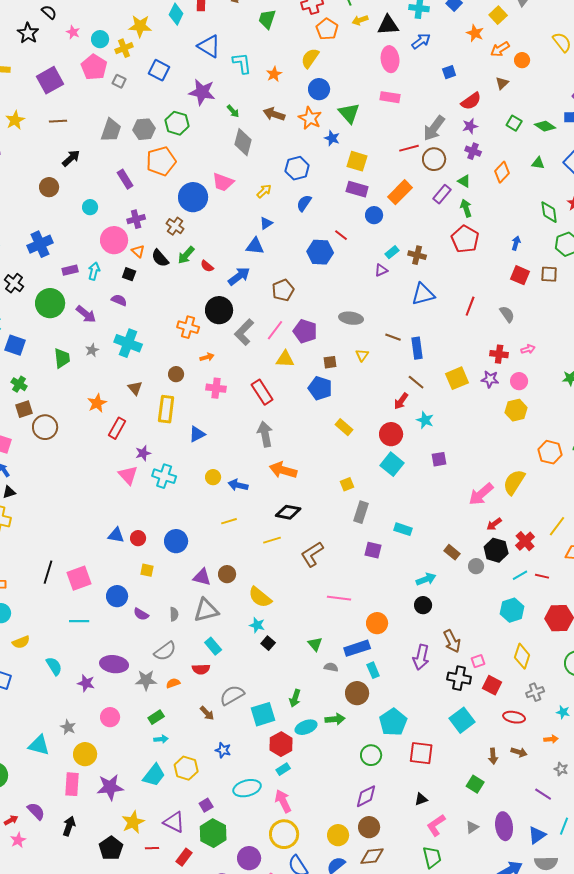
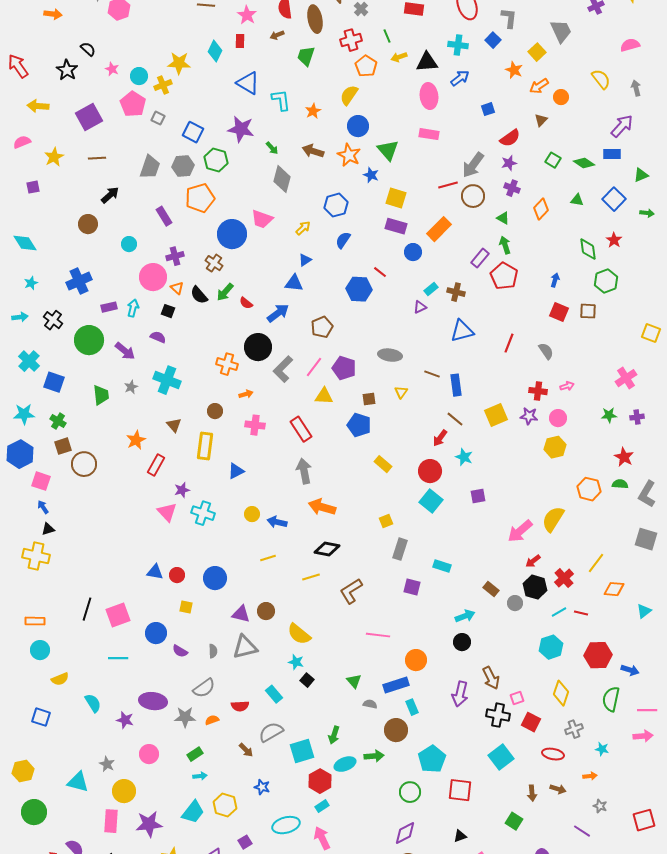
blue square: (159, 70) -> (193, 132), moved
purple rectangle: (442, 194) -> (480, 258), moved
cyan rectangle: (213, 646) -> (274, 694), moved

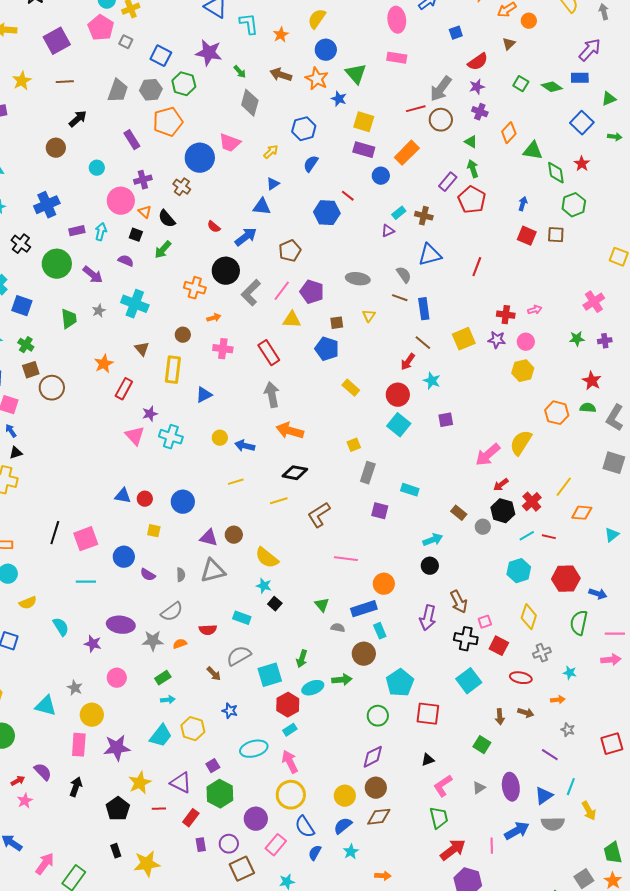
green triangle: (577, 200) -> (533, 151), moved, size x1.5
green arrow: (225, 292) -> (163, 250), moved
gray semicircle: (546, 351) -> (404, 275), moved
cyan rectangle: (274, 694) -> (242, 618), turned -30

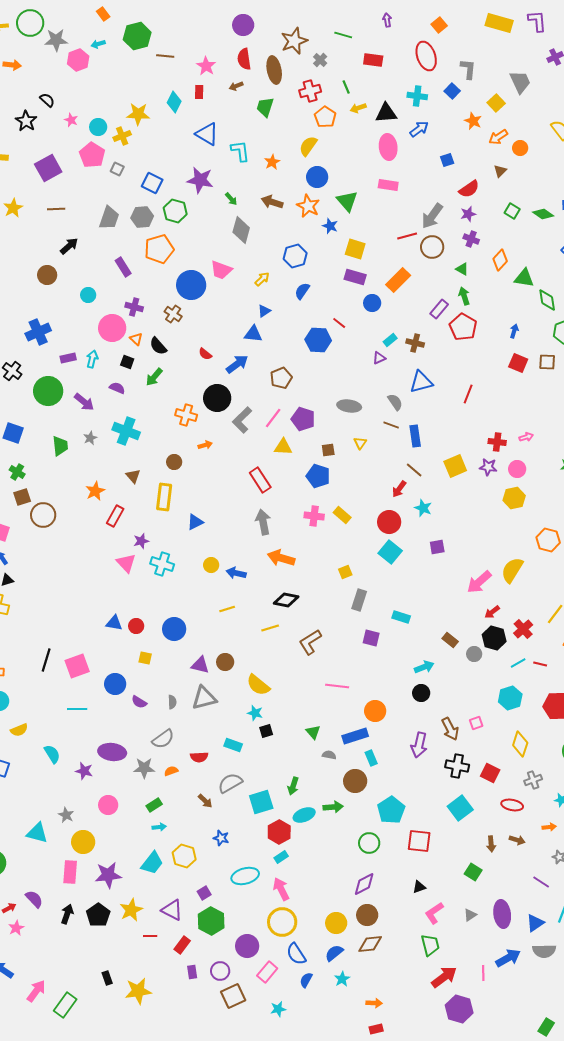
purple cross: (143, 180) -> (134, 307), turned 30
pink cross: (223, 349) -> (314, 516), moved
black square: (275, 604) -> (266, 731), turned 32
pink square: (485, 622) -> (476, 723), moved
black pentagon: (118, 809) -> (98, 915), moved

